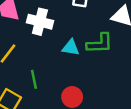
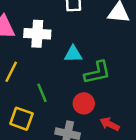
green L-shape: (100, 43) -> (97, 72), moved

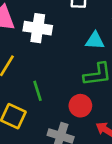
cyan triangle: (73, 54) -> (95, 41), moved

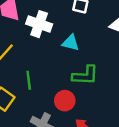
cyan triangle: (95, 41) -> (71, 43), moved

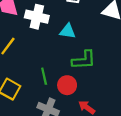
green line: (29, 80) -> (44, 76), moved

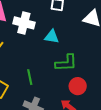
red circle: (67, 85) -> (78, 86), moved

